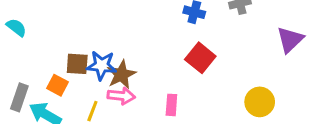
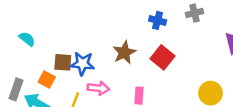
cyan semicircle: (16, 27) -> (27, 39), moved
brown star: (121, 75) -> (124, 52), moved

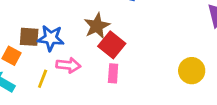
red square: (162, 57) -> (112, 45), moved

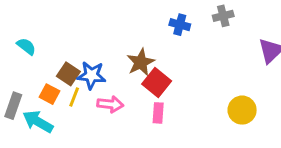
brown square: (29, 37) -> (68, 74), turned 30
yellow line: (43, 79) -> (74, 97), moved

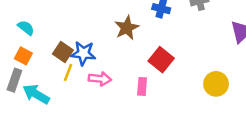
brown star: (141, 62) -> (127, 28), moved
red square: (157, 83) -> (161, 60), moved
orange square: (49, 94) -> (23, 56), moved

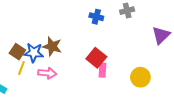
brown star: (127, 28) -> (52, 46), moved, turned -30
pink rectangle: (142, 86) -> (102, 70), moved

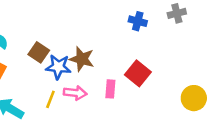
brown square: (17, 52) -> (39, 52), moved
yellow line: (21, 68) -> (50, 99), moved
pink rectangle: (102, 70) -> (110, 89), moved

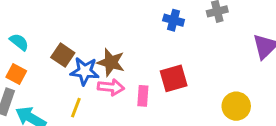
red square: (138, 73) -> (174, 78), turned 35
pink arrow: (75, 93) -> (111, 87), moved

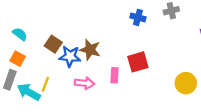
pink arrow: (111, 87) -> (84, 83), moved
yellow line: (76, 108) -> (45, 84), moved

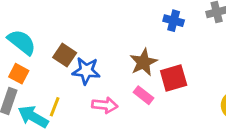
cyan semicircle: (20, 34) -> (22, 42), size x1.5
brown star: (90, 50) -> (143, 62), moved, turned 30
pink rectangle: (115, 75) -> (143, 95), turned -56

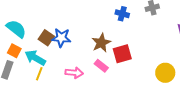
blue star: (86, 71) -> (61, 38), moved
cyan arrow: (33, 117) -> (35, 58), moved

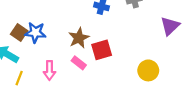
pink arrow: (74, 73) -> (49, 70), turned 84
yellow line: (39, 74) -> (19, 78), moved

